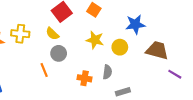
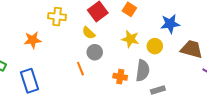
yellow cross: (20, 34) -> (57, 17), moved
gray semicircle: (107, 72) -> (143, 71), size x1.5

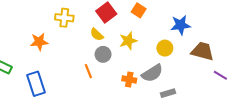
yellow star: (130, 39) -> (128, 41), moved, turned -30
gray semicircle: (143, 71) -> (152, 73), turned 50

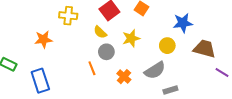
orange cross: (129, 80) -> (124, 77), moved, turned 32

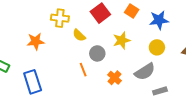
blue star: (183, 23) -> (159, 20), moved
yellow semicircle: (100, 32) -> (79, 35), moved

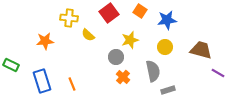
gray circle: (97, 53) -> (116, 57), moved
orange line: (83, 70) -> (72, 84), moved
gray semicircle: (145, 72) -> (153, 71), turned -70

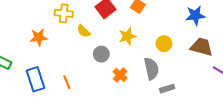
blue star: (167, 20) -> (195, 15), moved
gray circle: (116, 57) -> (101, 54), moved

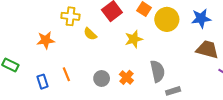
yellow circle: (164, 44) -> (167, 19), moved, size x1.5
gray circle: (101, 54) -> (102, 78), moved
blue rectangle: (36, 79) -> (42, 82), size x0.6
orange line: (67, 82) -> (66, 74), moved

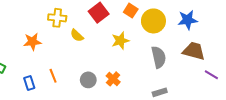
gray semicircle: (158, 71) -> (159, 57), moved

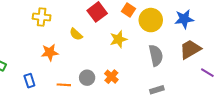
yellow cross: (57, 18) -> (42, 17), moved
orange star: (32, 42) -> (50, 52), moved
brown trapezoid: (194, 51) -> (190, 49), turned -45
orange line: (53, 76) -> (64, 85), moved, turned -64

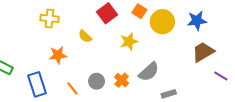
gray semicircle: (156, 55) -> (149, 72), moved, turned 60
blue rectangle: (29, 81) -> (37, 84), size x1.6
orange line: (64, 85) -> (72, 89), turned 48

